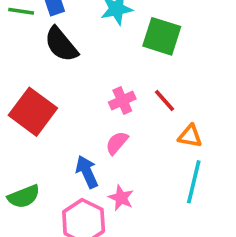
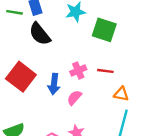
red line: (165, 100) -> (105, 71), turned -42
blue arrow: (87, 172) -> (54, 84), moved, turned -150

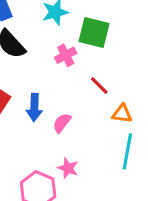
pink cross: (78, 70) -> (66, 55), moved
red line: (105, 71) -> (99, 85), turned 42

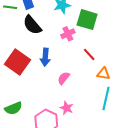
blue arrow: (34, 107) -> (45, 57), moved

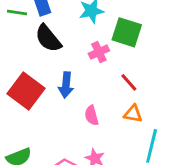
orange triangle: (103, 74) -> (133, 114), moved
pink semicircle: (64, 78) -> (92, 115), turned -56

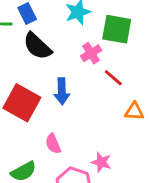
red line: (129, 82) -> (113, 78), moved
pink semicircle: (92, 115) -> (53, 144), moved

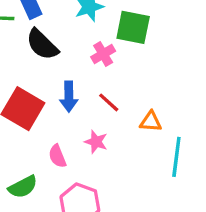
red line: (113, 78) -> (109, 102), moved
pink star: (101, 162) -> (96, 142), moved

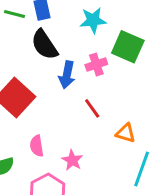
blue arrow: (69, 97) -> (67, 75), moved
pink star: (96, 142) -> (72, 160), moved

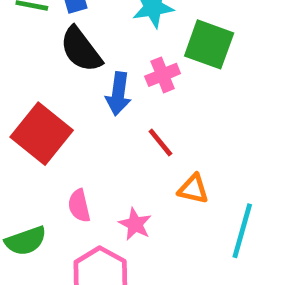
orange triangle: (126, 133) -> (193, 189), moved

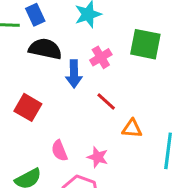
green square: (209, 44) -> (145, 44), moved
black semicircle: (81, 50) -> (45, 49), turned 148
red square: (42, 134) -> (28, 107), size x0.7

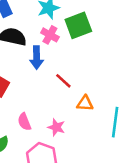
green square: (145, 44) -> (78, 25), moved, turned -32
pink cross: (101, 57) -> (50, 35), moved, turned -30

